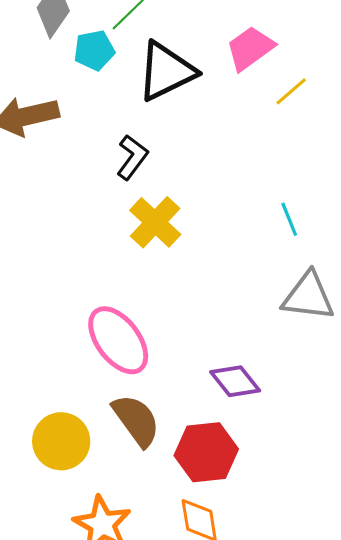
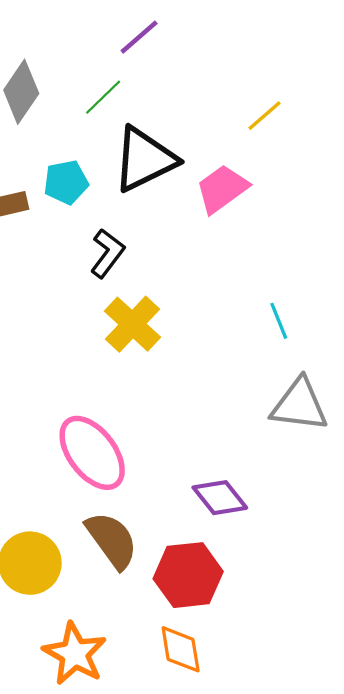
pink trapezoid: (250, 48) -> (222, 189), moved
cyan pentagon: (94, 50) -> (66, 182), moved
yellow line: (291, 91) -> (265, 116), moved

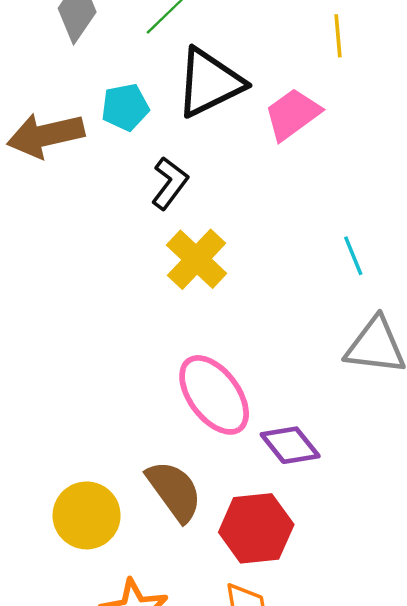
yellow line: (265, 116) -> (338, 36), turned -54
pink ellipse: (92, 453) -> (214, 395), moved

